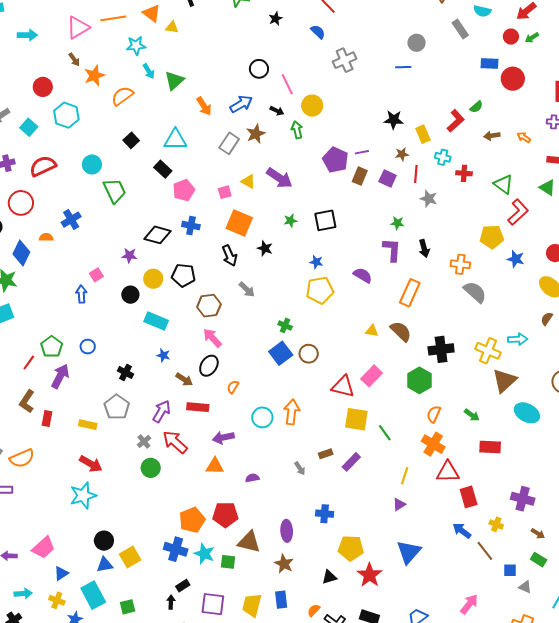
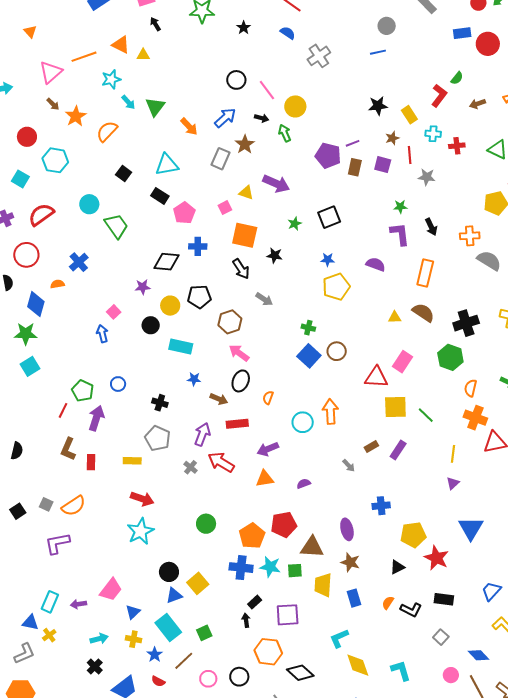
green circle: (151, 468) -> (206, 524), moved
yellow trapezoid: (252, 605) -> (323, 585), moved

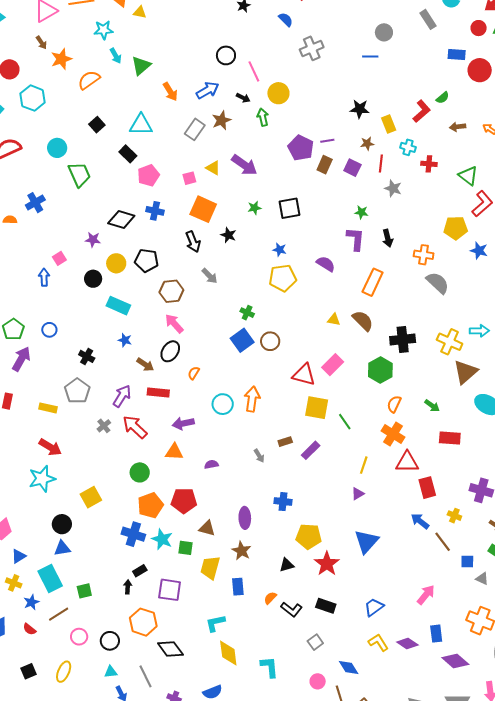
green circle: (206, 524) -> (140, 472), moved
brown triangle: (312, 547) -> (207, 528), size x0.7
yellow square: (198, 583) -> (91, 497), moved

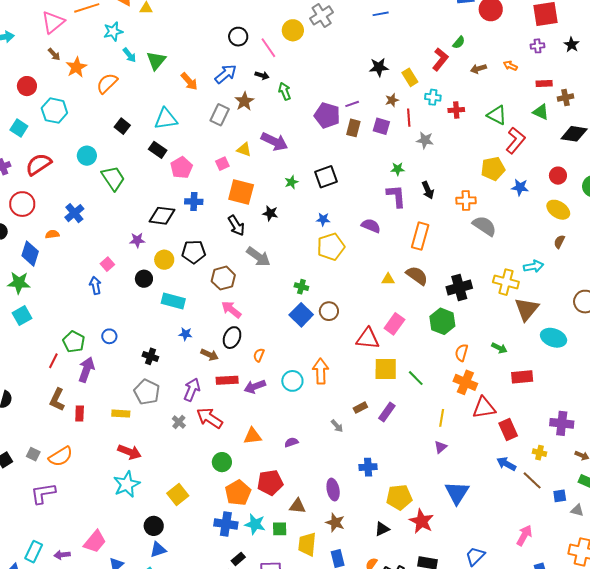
yellow circle: (278, 93) -> (293, 30), moved
gray arrow: (210, 276) -> (258, 257), size x1.4
purple arrow: (183, 423) -> (255, 387), moved

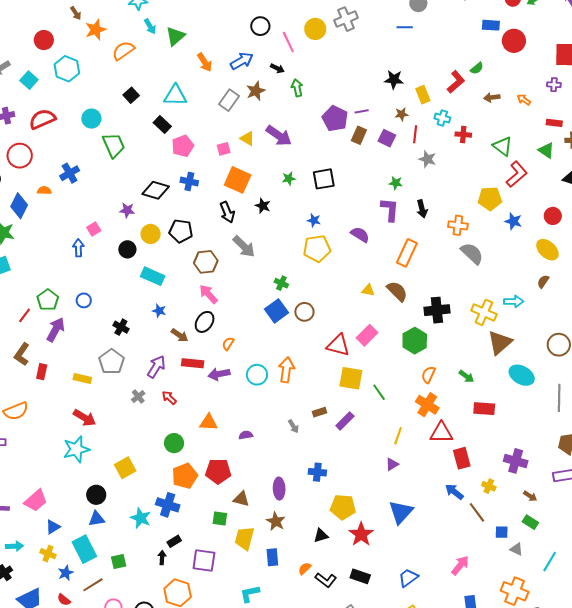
red arrow: (210, 418) -> (169, 398), size x0.6
cyan star: (255, 524) -> (141, 518), moved

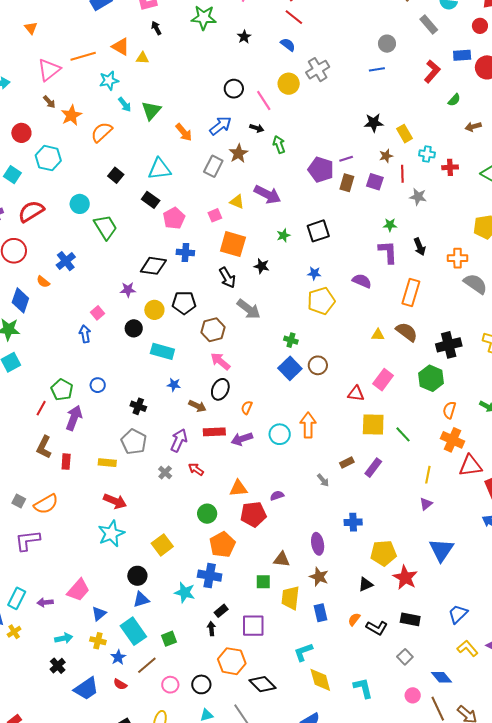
red L-shape: (456, 82) -> (432, 71), moved
orange semicircle: (44, 190) -> (43, 282), turned -136
red triangle: (338, 345) -> (356, 394), size x0.7
red pentagon: (218, 471) -> (253, 514), moved

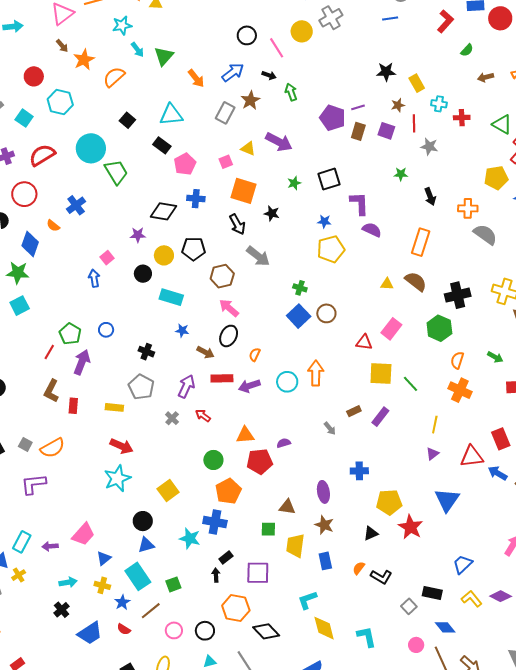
cyan circle: (80, 204) -> (91, 148), size x1.5
purple L-shape: (388, 252) -> (359, 203), moved
red triangle: (470, 466) -> (472, 457), moved
black rectangle: (410, 619) -> (432, 593), moved

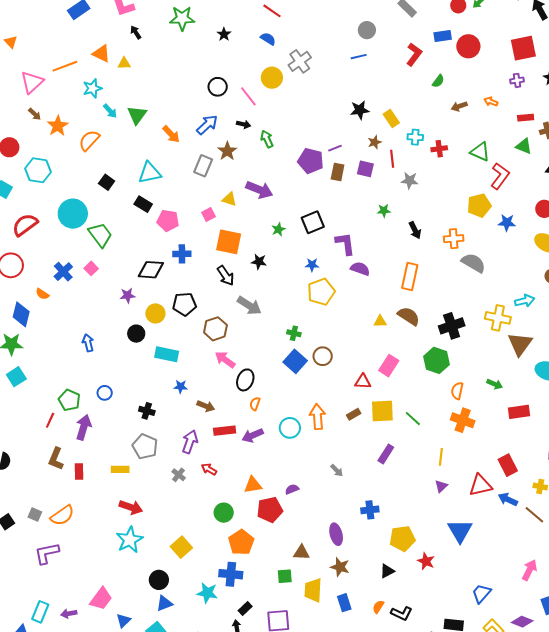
pink pentagon: (185, 164) -> (168, 221), turned -30
pink square: (107, 258) -> (91, 268), moved
black ellipse: (229, 336) -> (245, 380), moved
brown rectangle: (354, 411) -> (354, 414), moved
red star: (411, 527) -> (426, 561), size x0.7

